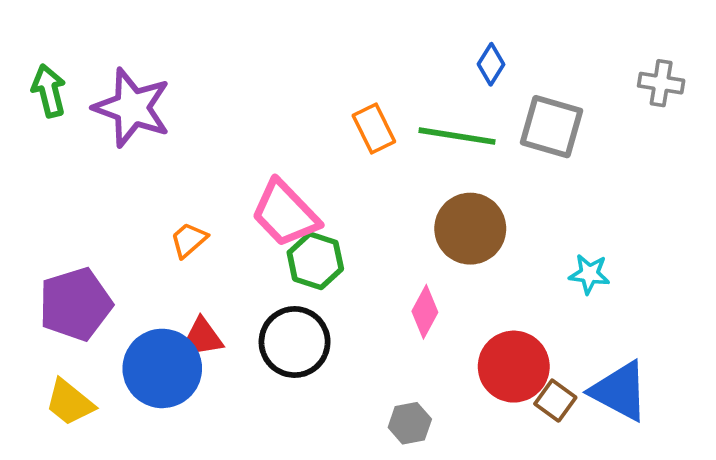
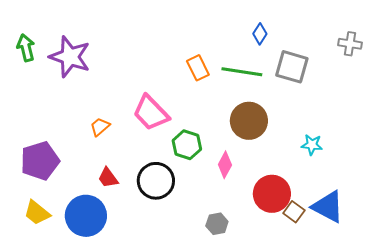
green hexagon: (315, 261) -> (187, 145), moved
blue circle: (162, 368) -> (86, 216), moved

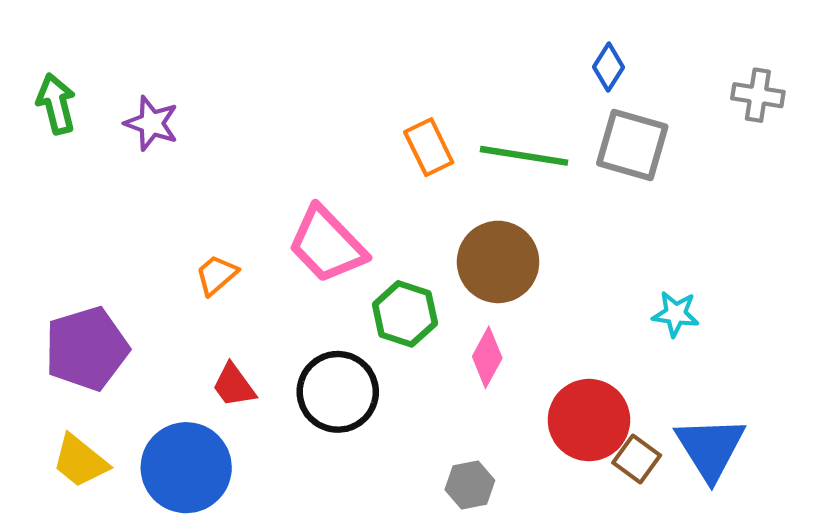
blue diamond: (260, 34) -> (608, 67), moved
purple star: (70, 57) -> (152, 123), size x0.6
brown circle: (249, 121) -> (498, 262), moved
blue triangle: (328, 207) -> (710, 448), turned 30

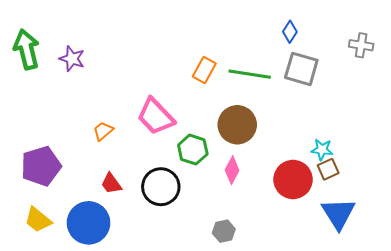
green arrow: (56, 104) -> (27, 49), size x1.4
orange rectangle: (429, 147) -> (204, 70), turned 55
red circle: (589, 420) -> (293, 179), moved
brown square: (637, 459) -> (328, 169), moved, turned 30

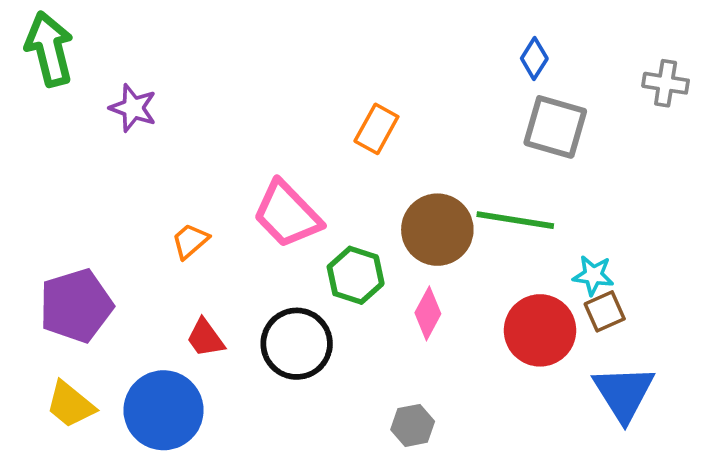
green arrow: (27, 49) -> (49, 49), moved
green line: (250, 74) -> (515, 220), moved

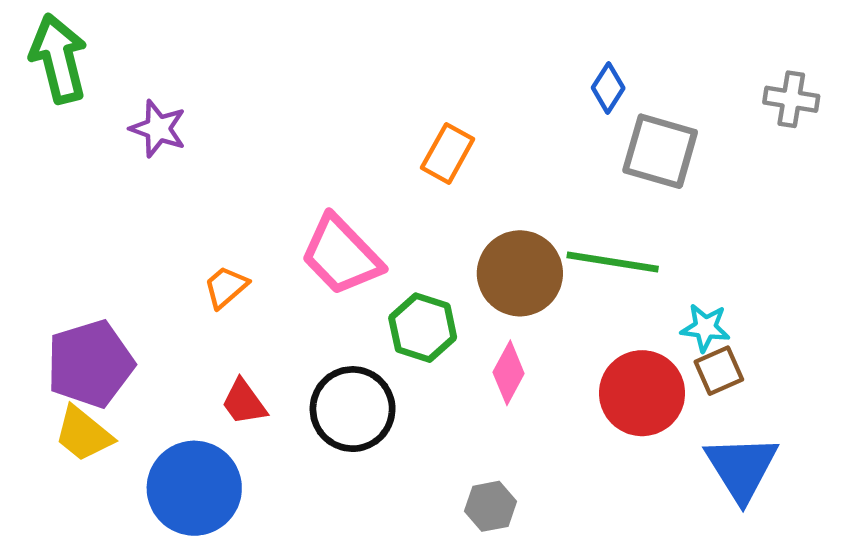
blue diamond: (534, 58) -> (608, 88), moved
yellow trapezoid: (70, 405) -> (83, 434), moved

